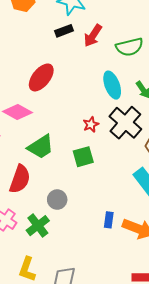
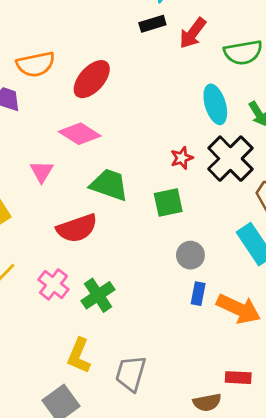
red ellipse: (41, 77) -> (92, 79), moved
green trapezoid: (41, 147) -> (109, 185), turned -132
red semicircle: (20, 179) -> (77, 228), turned 48
gray circle: (57, 200) -> (190, 255), moved

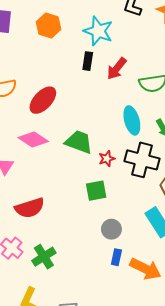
black rectangle: (152, 24) -> (88, 61), turned -66
black cross: (230, 159) -> (142, 160), turned -32
green trapezoid: (109, 185) -> (79, 142), moved

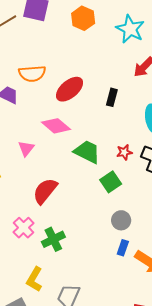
black rectangle: (88, 61) -> (112, 97), moved
green trapezoid: (79, 142) -> (87, 152), moved
green square: (96, 191) -> (111, 182), turned -30
red semicircle: (30, 208) -> (45, 191), turned 140

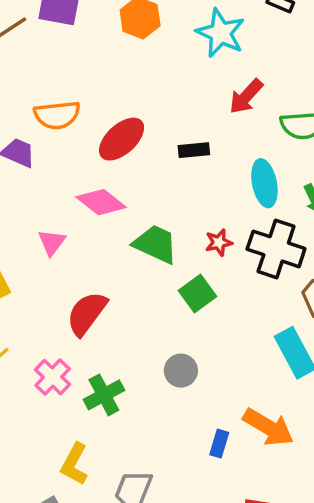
black rectangle: (112, 97) -> (194, 150), turned 72
gray circle: (121, 220) -> (181, 371), moved
blue rectangle: (123, 248) -> (219, 444), moved

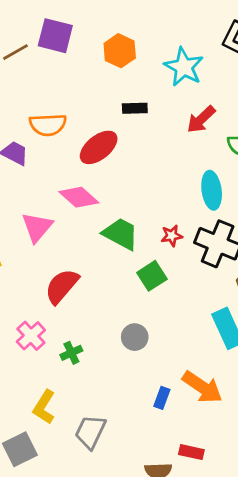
black rectangle: (194, 150) -> (135, 108), moved
pink triangle: (52, 242) -> (37, 227), size x1.4
green cross: (104, 395) -> (71, 353), size x0.7

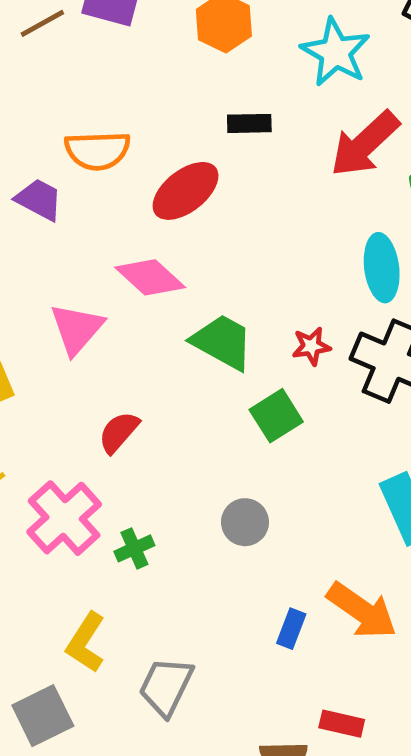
red arrow: (201, 119) -> (365, 144), size x1.4
red semicircle: (62, 286) -> (119, 432), size x0.7
pink cross: (31, 336) -> (64, 518), size x1.4

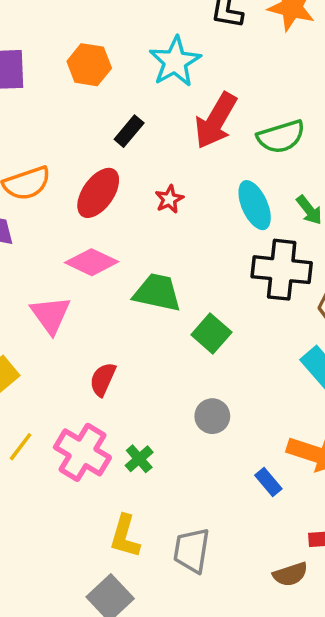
cyan star: (336, 52) -> (175, 62), turned 30
black rectangle: (249, 123) -> (129, 131), turned -32
red star: (311, 346) -> (169, 199), moved
blue rectangle: (291, 629) -> (268, 482), turned -44

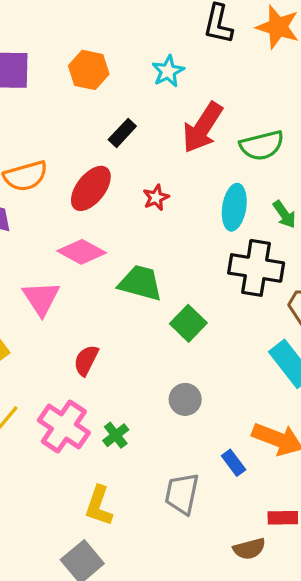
cyan star: (175, 62) -> (168, 71), size x0.7
cyan ellipse: (255, 205) -> (234, 207), turned 30
gray trapezoid: (192, 550) -> (182, 494), moved

